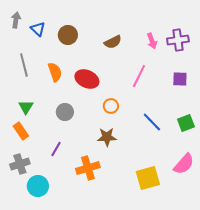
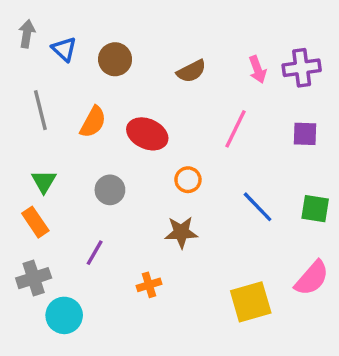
orange semicircle: (55, 72) -> (93, 122), turned 48
green square: (186, 123) -> (315, 209), turned 30
orange cross: (88, 168) -> (149, 285), size x0.6

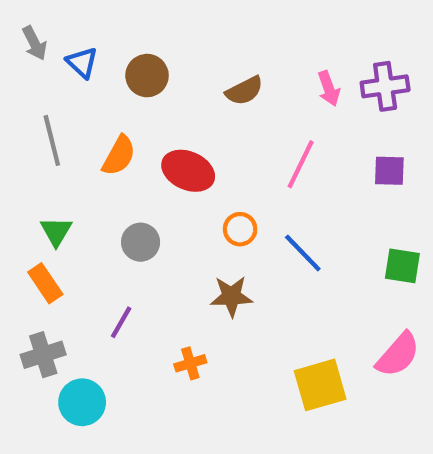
gray arrow: (27, 34) -> (35, 43), turned 144
blue line: (258, 207) -> (303, 253), moved

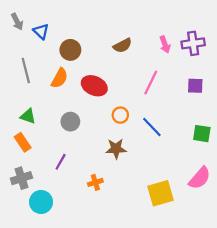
brown circle: (147, 76) -> (70, 50), moved
green triangle: (56, 231) -> (28, 116), turned -42

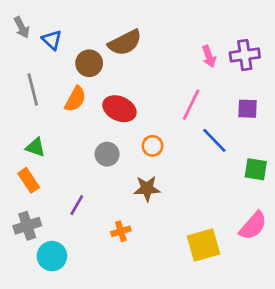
brown semicircle: (123, 46) -> (125, 43), moved, size x1.4
gray circle: (70, 122) -> (107, 154), moved
blue line: (152, 127) -> (214, 140), moved

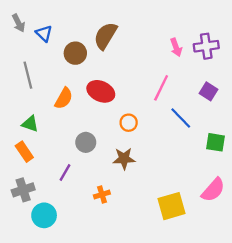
brown semicircle: (125, 43) -> (105, 36), turned 148
orange semicircle: (75, 99) -> (64, 98), moved
purple square: (248, 109) -> (209, 91), turned 30
gray circle: (107, 154) -> (86, 142), moved

